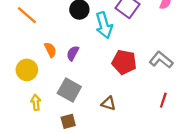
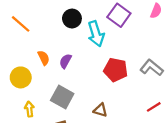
red line: (163, 100) -> (154, 107), turned 40

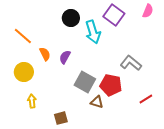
orange line: (21, 24) -> (23, 36), moved
gray L-shape: (152, 68) -> (131, 63), moved
red pentagon: (116, 70) -> (111, 85), moved
gray square: (62, 97) -> (85, 82), moved

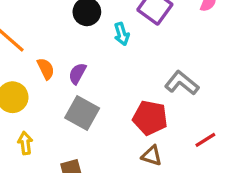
cyan arrow: (93, 32) -> (122, 34), size x0.6
gray square: (85, 82) -> (82, 113), moved
brown triangle: (97, 102) -> (152, 156), moved

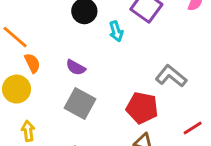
orange semicircle: (46, 69) -> (32, 63), moved
purple semicircle: (77, 73) -> (76, 67), turned -90

